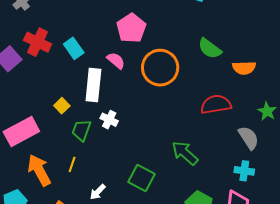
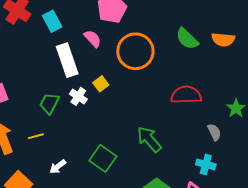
orange semicircle: (244, 68) -> (223, 40), moved
white rectangle: (93, 85) -> (67, 60), turned -32
yellow square: (62, 106) -> (101, 84), moved
gray semicircle: (249, 138) -> (214, 132), size x0.7
yellow line: (72, 164) -> (36, 136), turned 49

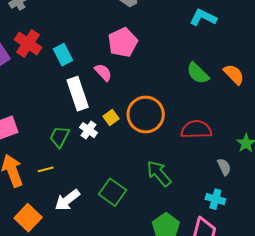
orange semicircle: (223, 40) -> (234, 74), turned -140
orange circle: (135, 51) -> (146, 115), moved
white arrow: (58, 167) -> (67, 200), size x1.5

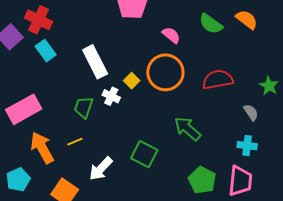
cyan rectangle: (63, 55) -> (46, 51), moved
pink semicircle: (103, 72) -> (171, 35), moved

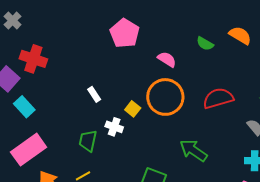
green semicircle: (211, 24) -> (205, 44), size x0.7
cyan rectangle: (46, 51) -> (24, 107), moved
white rectangle: (95, 62) -> (94, 94), size x0.5

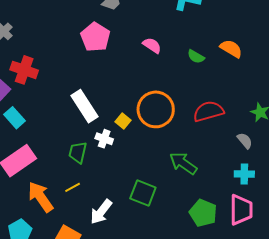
pink pentagon: (125, 33) -> (95, 37), moved
pink semicircle: (167, 59) -> (152, 45), moved
white rectangle: (94, 94) -> (85, 106), size x2.0

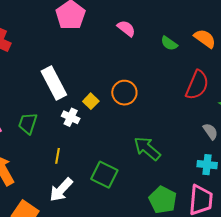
orange circle: (156, 109) -> (124, 93), size x0.7
red semicircle: (208, 111) -> (197, 85), moved, turned 124
green trapezoid: (78, 152) -> (28, 123), moved
yellow line: (73, 187) -> (57, 156), moved, turned -56

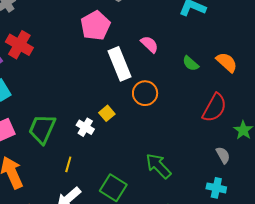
white rectangle: (54, 83) -> (119, 64), moved
orange circle: (124, 93) -> (145, 93), moved
green trapezoid: (28, 123) -> (42, 129), size x1.4

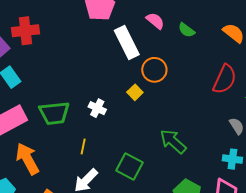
red cross: (19, 45) -> (25, 31), turned -32
green semicircle: (191, 63) -> (186, 30), moved
yellow square: (107, 113) -> (135, 92), moved
green trapezoid: (42, 129) -> (54, 113), turned -116

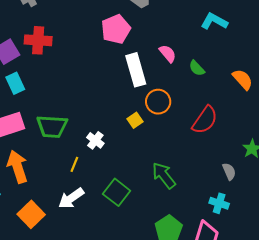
red semicircle: (225, 79) -> (205, 120), moved
white cross: (97, 108) -> (95, 140), moved

